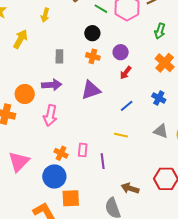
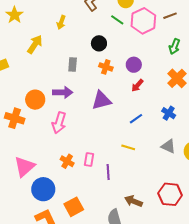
black circle: (92, 33) -> (99, 43), moved
blue circle: (54, 176) -> (43, 189), moved
orange square: (71, 198) -> (74, 207), turned -30

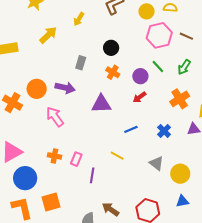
brown line: (170, 16) -> (186, 36), turned 32
green line: (117, 20) -> (158, 67), moved
pink arrow: (59, 123) -> (55, 117), turned 115
orange cross: (67, 161) -> (54, 156), turned -32

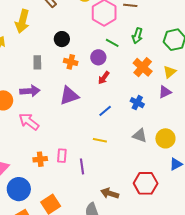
yellow arrow: (79, 19) -> (22, 21), size x1.6

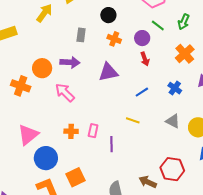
red arrow: (104, 78) -> (145, 59), turned -64
brown arrow: (110, 193) -> (148, 182), moved

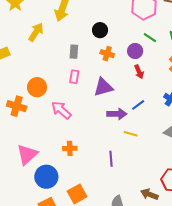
purple arrow: (70, 62) -> (117, 114), moved
pink rectangle: (93, 131) -> (74, 77), moved

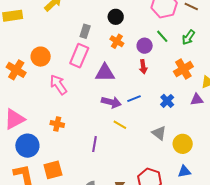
pink rectangle: (74, 77) -> (79, 56), size x1.6

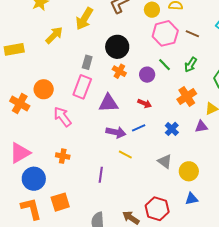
black circle: (116, 17) -> (117, 47), size x1.5
red arrow: (143, 67) -> (145, 103), moved, turned -56

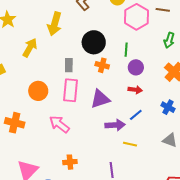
green line: (164, 65) -> (126, 50), moved, turned 64
purple circle: (147, 75) -> (136, 67), moved
orange circle: (44, 89) -> (38, 91), moved

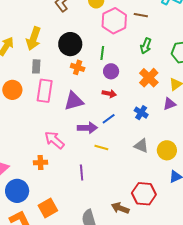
yellow arrow: (55, 24) -> (34, 39), moved
gray rectangle: (69, 65) -> (36, 66), moved
pink arrow: (59, 124) -> (54, 140), moved

